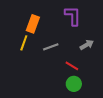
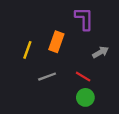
orange rectangle: (33, 24) -> (56, 42), moved
gray line: (51, 47) -> (47, 77), moved

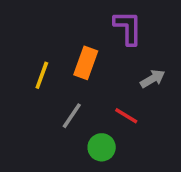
gray line: (47, 77) -> (72, 116), turned -36
green circle: (85, 97) -> (102, 147), moved

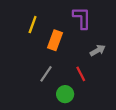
yellow line: (42, 75) -> (33, 25), moved
red line: (126, 116) -> (81, 74), turned 32

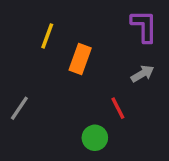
purple L-shape: (82, 18) -> (144, 26), moved
gray line: (46, 74) -> (19, 108), moved

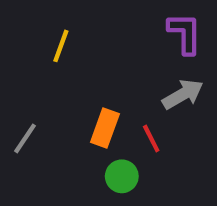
orange rectangle: (80, 59) -> (105, 128), moved
gray arrow: (142, 74) -> (183, 94), size x1.4

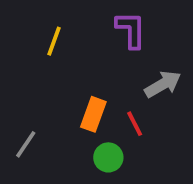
purple L-shape: (185, 33) -> (131, 30), moved
gray line: (25, 138) -> (26, 144), moved

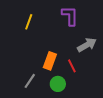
gray line: (26, 144) -> (30, 81), moved

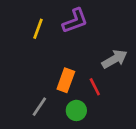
purple L-shape: (70, 16) -> (75, 21), moved, turned 70

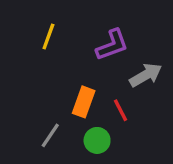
purple L-shape: (75, 21) -> (112, 45), moved

